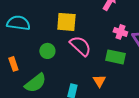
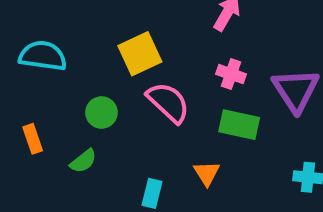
yellow square: (66, 22) -> (140, 54), turned -30
pink cross: (120, 32) -> (231, 74), moved
green semicircle: (35, 83) -> (83, 161), moved, size x0.6

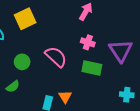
yellow square: (140, 54) -> (25, 19), moved
orange triangle: (207, 173) -> (65, 97), moved

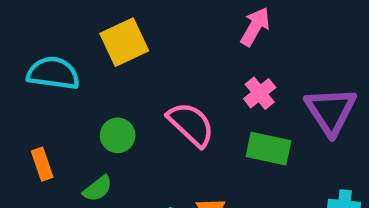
pink cross: (88, 42) -> (260, 93), turned 32

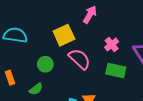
pink arrow: (255, 27) -> (90, 14), moved
yellow square: (124, 42) -> (64, 35), moved

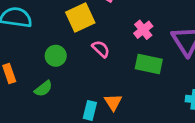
pink semicircle: (80, 59) -> (101, 49), size x0.6

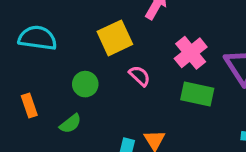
pink cross: (143, 30) -> (191, 53), size x1.4

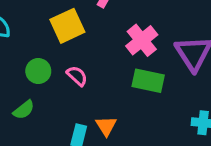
pink semicircle: (140, 76) -> (77, 76), moved

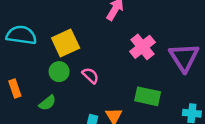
yellow square: (67, 26) -> (66, 43), moved
green rectangle: (148, 81) -> (148, 96), moved

